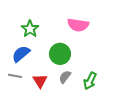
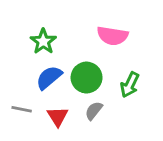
blue semicircle: (21, 54) -> (49, 78), moved
green arrow: (90, 81) -> (130, 85), moved

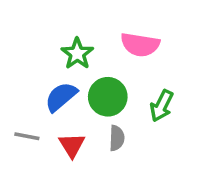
green star: (43, 41) -> (77, 54), moved
gray semicircle: (94, 111) -> (117, 138), turned 144

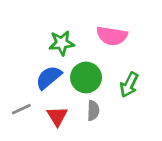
green star: (77, 54) -> (62, 43), turned 30
gray line: (27, 136) -> (21, 109), turned -36

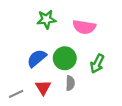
green star: (62, 43) -> (46, 19), moved
gray line: (21, 109) -> (16, 94), moved

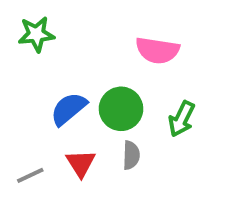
green star: (46, 19) -> (36, 34), moved

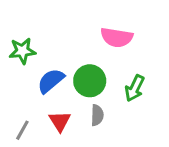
green star: (36, 34) -> (22, 51), moved
gray line: (30, 175) -> (22, 130), turned -36

